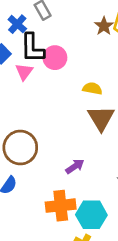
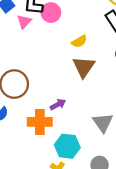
yellow semicircle: (92, 88) -> (79, 41), turned 133
orange cross: (61, 206) -> (40, 122), moved

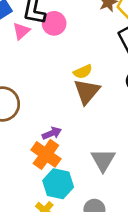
yellow semicircle: (79, 41) -> (83, 72), moved
orange cross: (40, 122) -> (46, 154), moved, turned 30

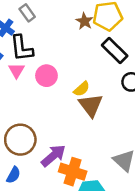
pink circle: (54, 23) -> (46, 76), moved
purple arrow: (52, 133) -> (53, 156), moved, size x1.5

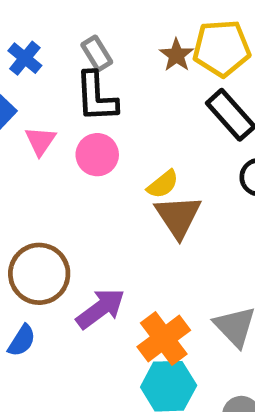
gray rectangle: (27, 13) -> (97, 53), moved
black L-shape: (22, 48) -> (96, 97), moved
orange cross: (73, 172) -> (164, 338), moved, turned 32

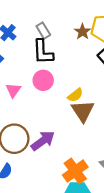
pink triangle: (40, 141) -> (13, 90), moved
purple arrow: (101, 309) -> (43, 141), moved

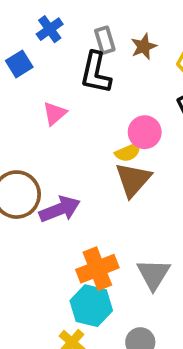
brown star: (82, 32) -> (144, 47), moved
pink circle: (43, 80) -> (145, 132), moved
pink triangle: (13, 90) -> (55, 113), moved

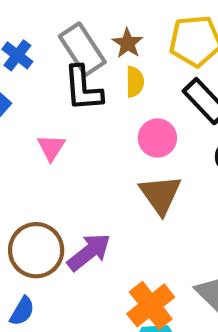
gray rectangle: (105, 40) -> (82, 49), size x1.6
yellow semicircle: (128, 152) -> (135, 82), moved, turned -50

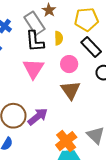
brown star: (128, 43) -> (49, 10), moved
pink triangle: (51, 147) -> (33, 69), moved, size x1.6

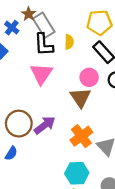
brown star: (49, 10) -> (29, 14), moved
pink circle: (69, 64) -> (89, 77), moved
orange cross: (66, 141) -> (81, 136), moved

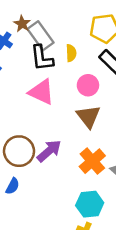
pink triangle: (41, 74) -> (41, 92), turned -35
pink circle: (89, 77) -> (88, 85), moved

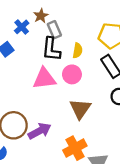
gray rectangle: (40, 36) -> (54, 30), size x0.7
pink circle: (88, 85) -> (72, 74), moved
pink triangle: (41, 92) -> (44, 79), turned -45

